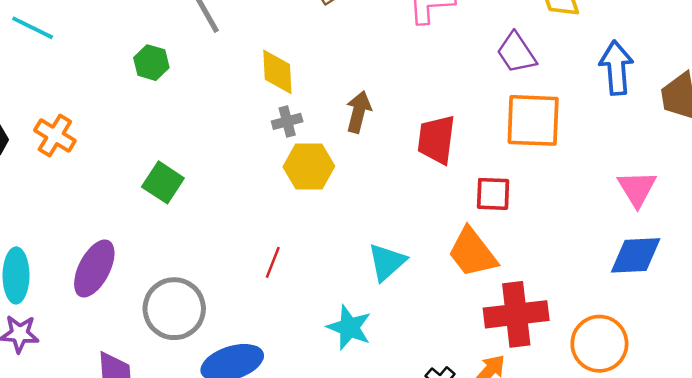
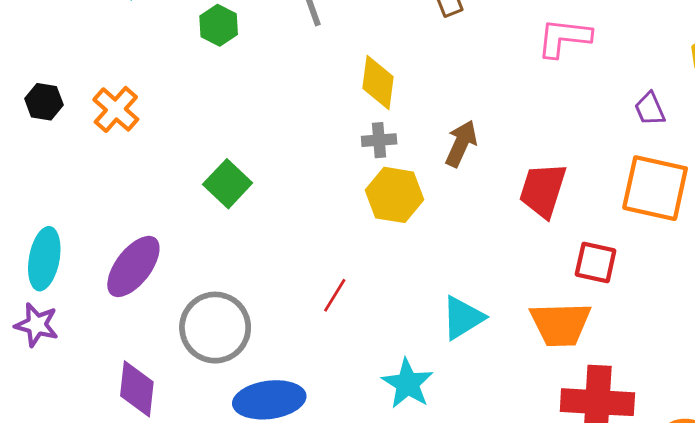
purple trapezoid: (516, 53) -> (650, 109), size x0.7
green hexagon: (151, 63) -> (219, 25), moved
orange trapezoid: (472, 253) -> (561, 324), turned -64

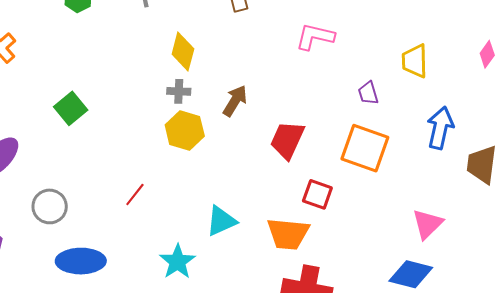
gray circle: (215, 328) -> (50, 206), size x0.7

